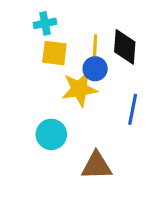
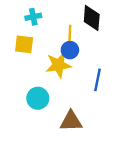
black diamond: (125, 47) -> (92, 18), moved
yellow square: (54, 53) -> (24, 44), moved

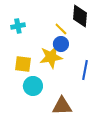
cyan cross: (33, 17) -> (18, 26), moved
yellow line: (70, 33) -> (61, 29), turned -48
yellow square: (24, 44) -> (23, 64), moved

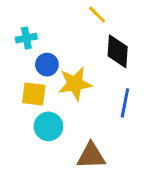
black diamond: (80, 16) -> (118, 51), moved
yellow line: (61, 29) -> (97, 15), moved
blue circle: (61, 44) -> (47, 65), moved

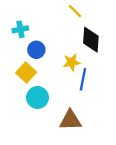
yellow star: (75, 84) -> (72, 62), moved, size x0.7
yellow square: (34, 94) -> (26, 72), turned 36
blue line: (125, 103) -> (83, 79), moved

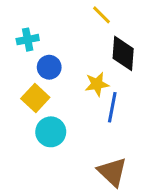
brown triangle: (70, 120) -> (112, 172), moved, turned 45

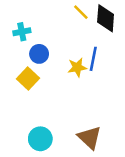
black diamond: (123, 53) -> (106, 18), moved
blue line: (112, 107) -> (93, 59), moved
cyan circle: (51, 132) -> (40, 139), moved

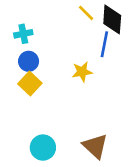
blue circle: (39, 54) -> (29, 61), moved
blue line: (93, 59) -> (104, 44), moved

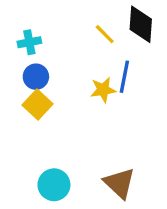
yellow line: (86, 13) -> (105, 34), moved
blue line: (104, 44) -> (124, 77), moved

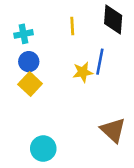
yellow line: (105, 34) -> (72, 26), moved, turned 42
brown triangle: (119, 183) -> (113, 130), moved

